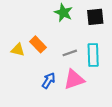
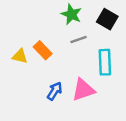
black square: (95, 17) -> (107, 19), turned 36
gray line: (70, 53) -> (79, 39), moved

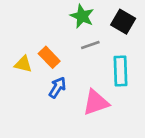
blue arrow: (55, 91) -> (57, 87), moved

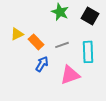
gray line: (90, 45) -> (62, 45), moved
yellow triangle: (23, 64) -> (17, 34), moved, turned -40

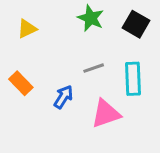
yellow triangle: (17, 34) -> (27, 29), moved
orange rectangle: (36, 42) -> (21, 83), moved

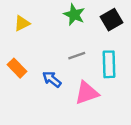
black square: (136, 24) -> (111, 20), turned 30
blue arrow: (63, 97) -> (52, 79), turned -84

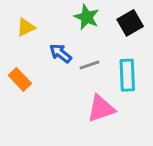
blue arrow: (52, 79) -> (61, 53), moved

